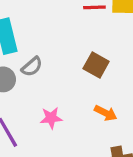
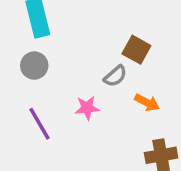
gray semicircle: (32, 67) -> (115, 76), moved

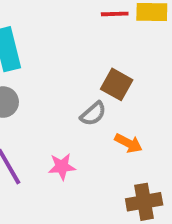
pink star: (87, 108) -> (62, 167), moved

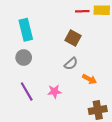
brown square: (117, 84) -> (73, 38), moved

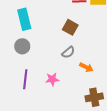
purple line: (27, 91) -> (25, 79), turned 36

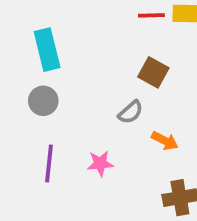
brown square: (70, 27) -> (153, 72), moved

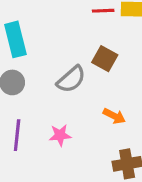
gray semicircle: (131, 112) -> (71, 79), moved, size x1.4

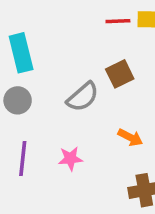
brown square: (105, 59) -> (120, 74), turned 35

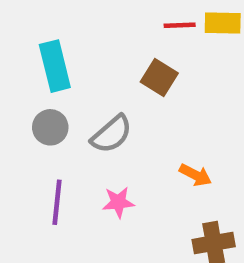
brown square: (120, 74) -> (159, 77), moved, turned -32
gray semicircle: (83, 97) -> (112, 134), moved

